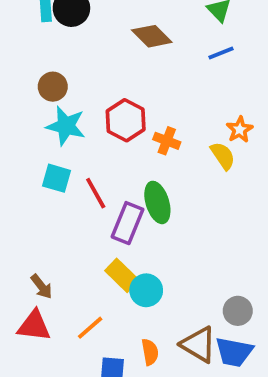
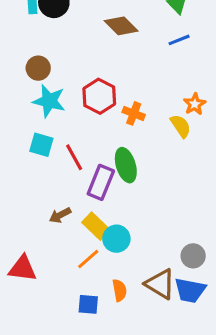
brown arrow: (42, 287) -> (60, 215), moved, turned 100
orange line: (90, 328) -> (88, 259), moved

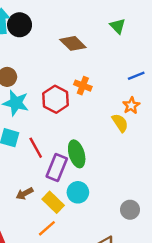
blue line: (179, 40) -> (136, 76), moved
orange cross: (134, 113) -> (83, 86), moved
cyan circle: (116, 239) -> (78, 192), moved
gray circle: (193, 256) -> (130, 210), moved

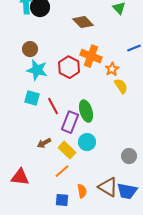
orange cross: (83, 86) -> (91, 56), size x1.5
orange star: (131, 105) -> (112, 69), moved

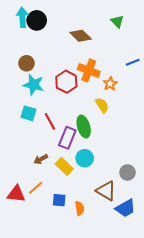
yellow semicircle: (121, 86) -> (102, 105), moved
orange line: (62, 171) -> (36, 188), moved
brown triangle: (108, 187) -> (106, 191), moved
blue trapezoid: (127, 191) -> (125, 208), turned -40
blue square: (62, 200) -> (59, 200), moved

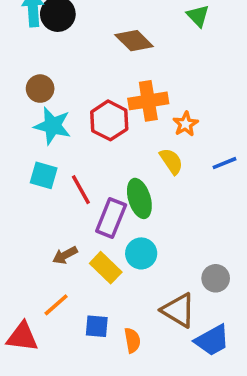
blue line: (133, 62) -> (225, 163), moved
orange cross: (89, 70) -> (148, 101), turned -30
red triangle: (16, 194) -> (22, 337), moved

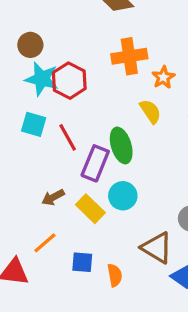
red hexagon: (109, 120) -> (69, 81), moved

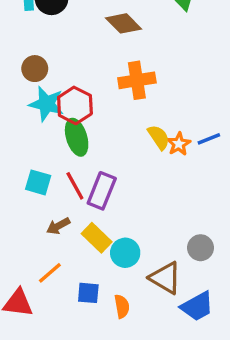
orange star: (163, 77) -> (179, 144), moved
cyan square: (34, 124) -> (38, 182), moved
red line: (68, 137) -> (75, 186), moved
green ellipse: (121, 145) -> (77, 137), moved
cyan circle: (123, 196) -> (125, 253), moved

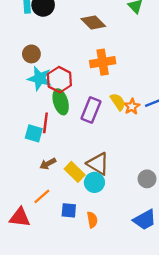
red line: (75, 186) -> (45, 123), moved, turned 36
purple rectangle: (102, 191) -> (91, 110), moved
brown triangle: (165, 278) -> (98, 164), moved

